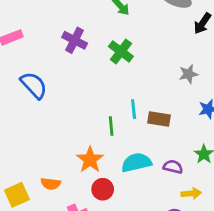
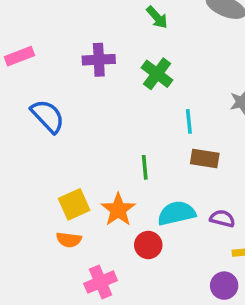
purple cross: (75, 40) -> (99, 60), turned -30
cyan line: (134, 109) -> (189, 121), moved
red circle: (103, 189) -> (148, 245), moved
yellow square: (17, 195) -> (74, 204), moved

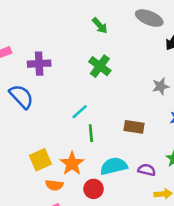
purple cross: (99, 60) -> (39, 64), moved
cyan line: (189, 121) -> (80, 112), moved, turned 54
orange semicircle: (69, 240) -> (54, 185), moved

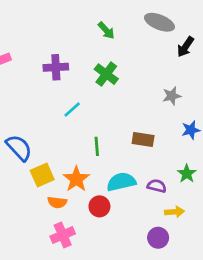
purple cross: (39, 64) -> (56, 67), moved
blue semicircle: (21, 96) -> (19, 148), moved
cyan line: (80, 112) -> (72, 110), moved

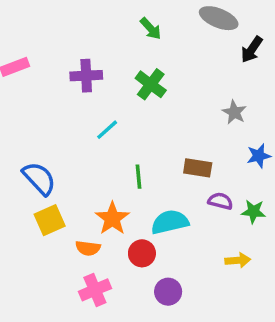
gray star: (172, 96) -> (234, 112), turned -30
green star: (187, 174) -> (253, 212), turned -30
yellow square: (42, 175) -> (50, 220), moved
purple semicircle: (157, 186) -> (220, 201), moved
purple circle: (158, 238) -> (168, 292), moved

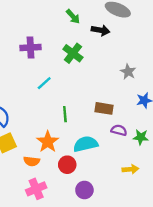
black arrow: (252, 49) -> (101, 30), moved, turned -114

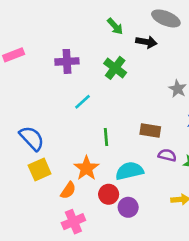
orange semicircle: (32, 161) -> (68, 190), turned -63
purple circle: (84, 190) -> (128, 207), moved

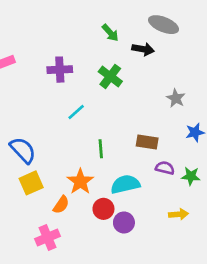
pink cross: (73, 222) -> (47, 238), moved

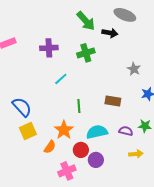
green arrow: (110, 33) -> (86, 21), size x1.5
green cross: (110, 76) -> (86, 53), turned 36
purple semicircle: (165, 168) -> (126, 131), moved
pink cross: (47, 238) -> (67, 171), moved

